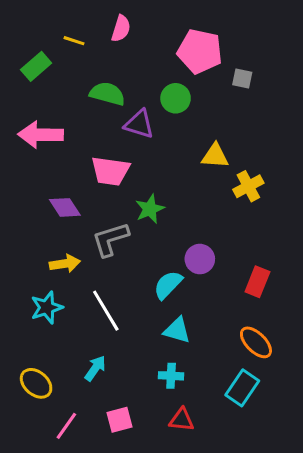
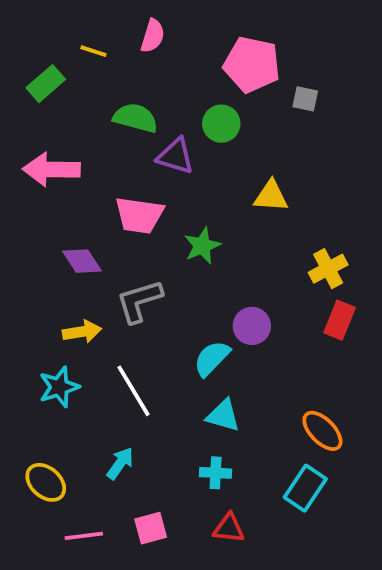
yellow cross: (248, 186) -> (328, 269), moved
green star: (150, 209) -> (202, 246), moved
red rectangle: (257, 282) -> (340, 320), moved
pink line: (66, 426) -> (84, 536), turned 48

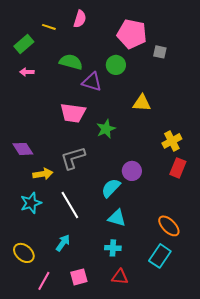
pink arrow: (51, 169) -> (27, 72), moved, size x0.5
purple diamond: (82, 261) -> (23, 149), moved
pink line: (84, 536) -> (44, 281), turned -54

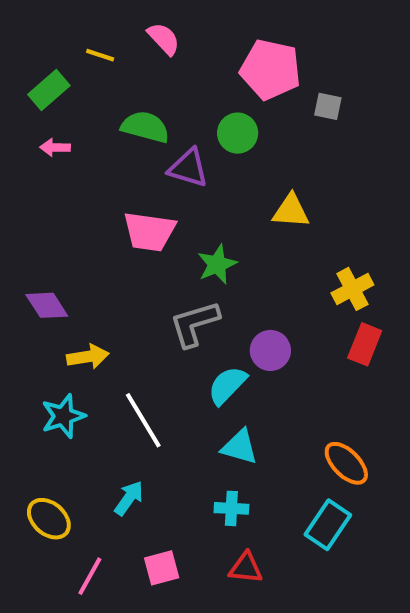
pink semicircle: (80, 19) -> (164, 39), turned -60
gray L-shape: (73, 158) -> (194, 324), moved

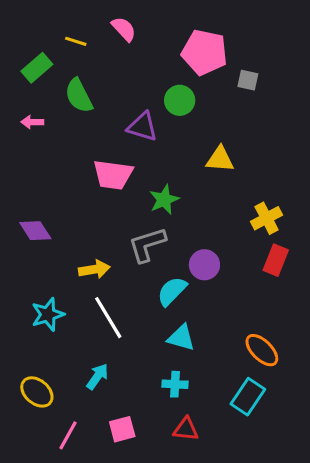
green semicircle: (145, 127) -> (79, 96), moved, turned -132
pink arrow: (55, 147) -> (32, 122), moved
yellow arrow: (88, 357) -> (94, 269), moved

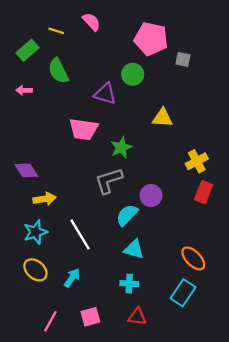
yellow arrow: (94, 269) -> (45, 199), moved
yellow ellipse: (37, 392) -> (35, 270), moved

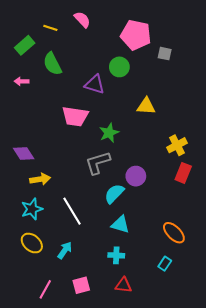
cyan rectangle: (183, 293) -> (165, 264), size x0.6

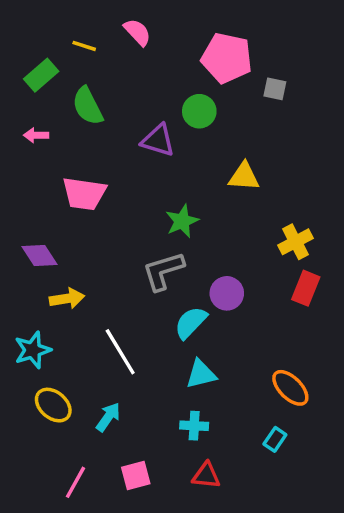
pink trapezoid: (75, 116) -> (84, 194), moved
cyan star: (32, 209) -> (33, 350), moved
cyan triangle: (120, 224) -> (201, 374), turned -30

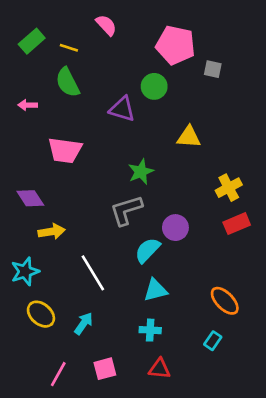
yellow line: (84, 46) -> (69, 48), moved
green rectangle: (41, 75) -> (32, 41), moved
red rectangle: (306, 288) -> (237, 224), turned 45

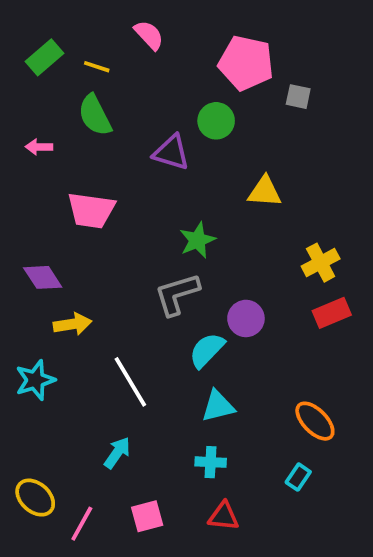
yellow ellipse: (41, 314) -> (35, 498), moved

